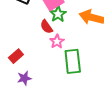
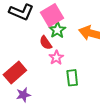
red rectangle: (16, 56) -> (15, 72), size x1.5
green rectangle: (73, 61) -> (72, 78), size x0.7

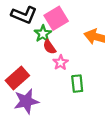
green star: (57, 30) -> (43, 34), moved
purple star: (23, 95) -> (26, 101), size x1.6

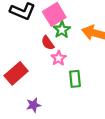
green star: (43, 34) -> (62, 30), moved
purple star: (26, 101) -> (33, 105), moved, size x0.6

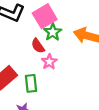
green rectangle: (75, 79) -> (31, 83), moved

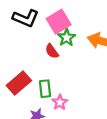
pink star: (49, 62) -> (60, 102), moved

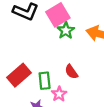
red semicircle: (52, 51) -> (71, 72), moved

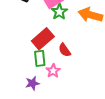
red rectangle: (19, 75) -> (43, 39), moved

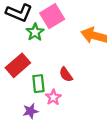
green star: (59, 12) -> (35, 32), moved
red rectangle: (43, 39) -> (18, 65), moved

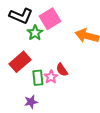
pink star: (53, 97) -> (51, 77), moved

